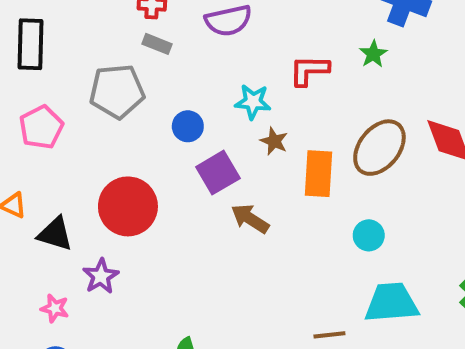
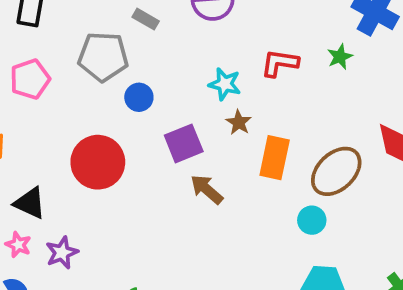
blue circle: (188, 126) -> (139, 97), moved
brown ellipse: (379, 148) -> (336, 171), moved
black triangle: (55, 234) -> (30, 203), moved
purple star: (101, 276) -> (62, 253), moved

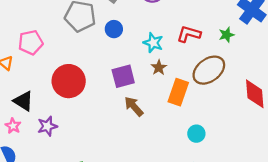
pink pentagon: (30, 79) -> (31, 42), moved
blue circle: (139, 97) -> (114, 29), moved
brown ellipse: (336, 171) -> (209, 70), moved
purple star: (62, 253) -> (47, 126), moved

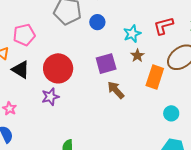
red L-shape: (189, 34) -> (163, 26), turned -30
cyan star: (153, 43) -> (132, 34), turned 30
black triangle: (23, 101) -> (21, 70), moved
purple star: (47, 126) -> (50, 97), moved

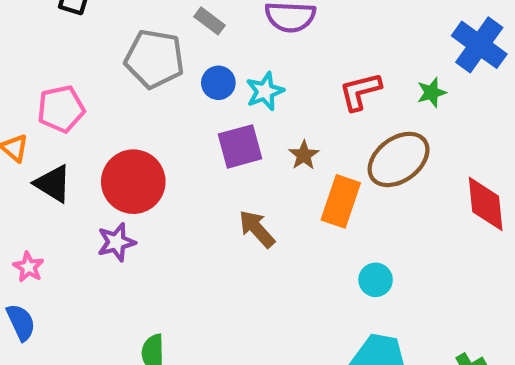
cyan star: (132, 34) -> (265, 91), moved
purple square: (106, 64) -> (240, 146), moved

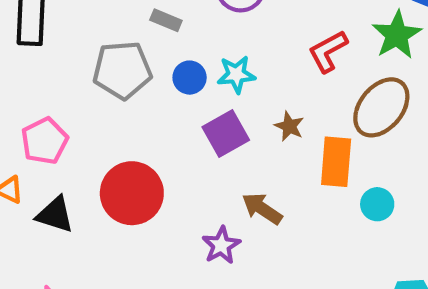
cyan star: (265, 91) -> (236, 74), turned 30
green star: (432, 92) -> (397, 35), size x1.6
purple star: (116, 242) -> (221, 245), moved
cyan circle: (376, 280) -> (377, 204), moved

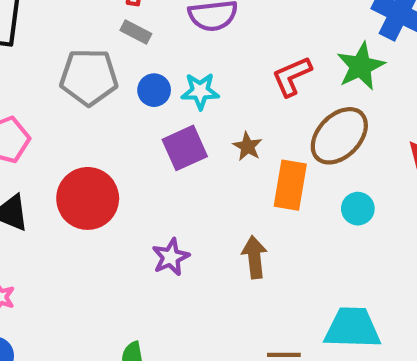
cyan circle: (377, 204) -> (358, 209), moved
brown arrow: (262, 209) -> (254, 257), moved, turned 45

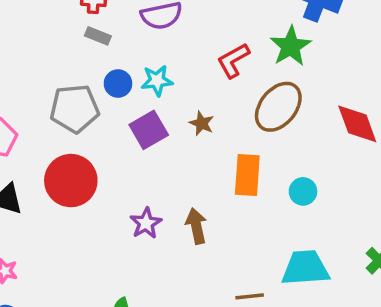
gray pentagon: (89, 77) -> (75, 109), moved
orange rectangle: (290, 185) -> (247, 175), moved
cyan circle: (358, 209) -> (303, 191), moved
brown arrow: (254, 257) -> (196, 226), moved

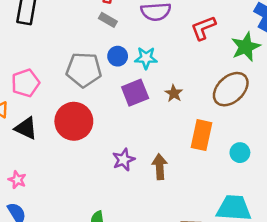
red L-shape: (233, 60) -> (203, 28), moved

